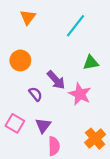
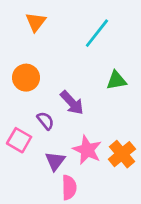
pink star: (80, 94) -> (87, 150), moved
pink square: (15, 123) -> (19, 140), moved
orange cross: (95, 139) -> (122, 154), moved

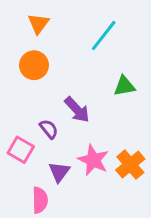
orange circle: (26, 78) -> (34, 65), moved
pink semicircle: (69, 187) -> (40, 200), moved

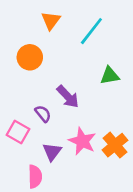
orange triangle: (38, 24) -> (51, 21), moved

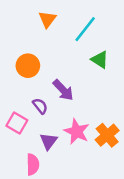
orange circle: (30, 57) -> (28, 66), moved
green triangle: (110, 76) -> (100, 60), moved, turned 42

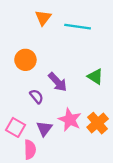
cyan line: (85, 29) -> (78, 27), turned 60
green triangle: (100, 60) -> (95, 76), moved
pink square: (17, 123) -> (15, 127), moved

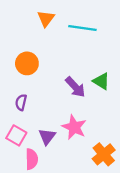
purple arrow: (58, 82) -> (75, 87), moved
purple semicircle: (37, 96) -> (21, 102), moved, turned -128
orange cross: (98, 123) -> (104, 154), moved

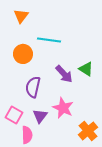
orange triangle: (46, 19) -> (21, 16), moved
cyan line: (82, 28) -> (49, 40), moved
purple semicircle: (21, 102) -> (33, 87), moved, size x1.5

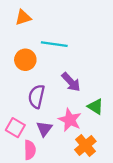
orange triangle: (21, 16) -> (23, 17), turned 35
green triangle: (86, 69) -> (95, 106), moved
orange cross: (88, 131) -> (85, 145), moved

